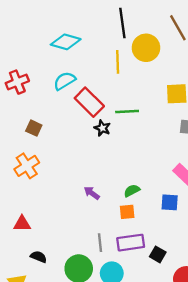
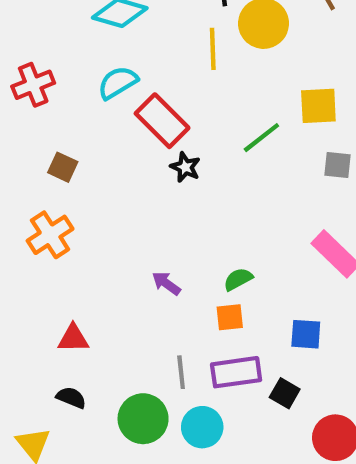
green line: (127, 112) -> (261, 138), moved, turned -35
blue square: (170, 202) -> (306, 334), moved
red triangle: (22, 224) -> (73, 338), moved

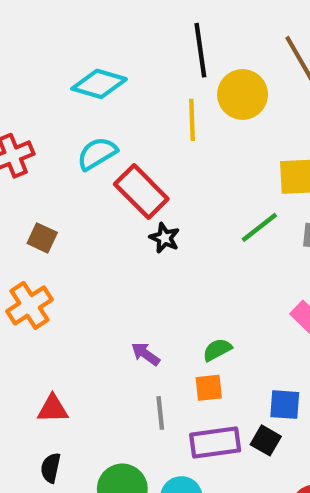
green line: (261, 138) -> (259, 227), moved
gray line: (181, 372) -> (160, 413), moved
black square: (285, 393) -> (266, 440), moved
black semicircle: (71, 398) -> (51, 468), turned -100

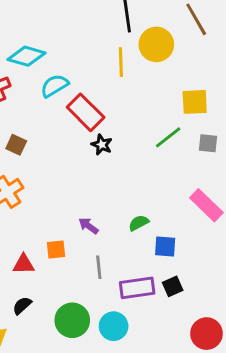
cyan diamond: (99, 84) -> (27, 56), moved
orange square: (209, 388) -> (56, 249), moved
blue square: (285, 405) -> (165, 247), moved
black square: (266, 440) -> (173, 286), turned 36
black semicircle: (51, 468) -> (22, 306), turned 36

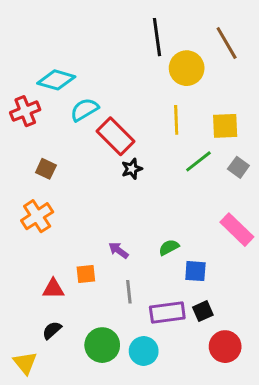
yellow line: (121, 62) -> (176, 120), moved
gray square: (208, 143) -> (238, 167), turned 30
black star: (102, 145) -> (132, 169), turned 30
red circle: (206, 334) -> (225, 347), moved

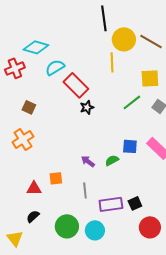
brown line: (227, 43) -> (151, 41), moved, turned -30
yellow line: (176, 120) -> (112, 62), moved
purple arrow: (118, 250) -> (88, 161), moved
blue square: (195, 271) -> (130, 146), moved

